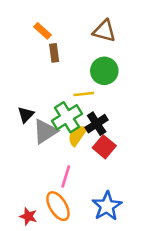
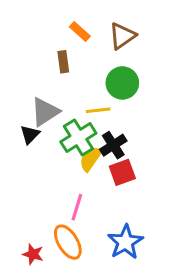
orange rectangle: (43, 31) -> (80, 31), moved
brown triangle: (104, 31) -> (122, 36), turned -50
gray triangle: (45, 131) -> (45, 112), moved
red square: (104, 147) -> (122, 172), turned 30

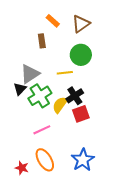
green cross: (78, 138) -> (40, 96), moved
pink line: (77, 207) -> (42, 130), moved, turned 48

